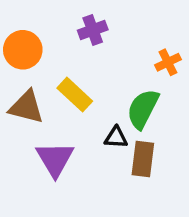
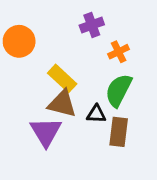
purple cross: (93, 30) -> (92, 25), moved
orange cross: (168, 62) -> (119, 52), moved
brown triangle: (26, 107) -> (62, 104), moved

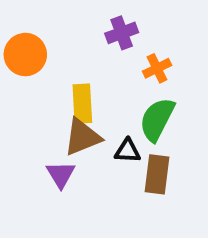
yellow rectangle: (62, 78) -> (82, 104), turned 44
brown triangle: (62, 104) -> (82, 137), turned -36
purple triangle: (46, 132) -> (61, 174), size x0.7

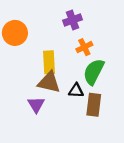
orange cross: (157, 68) -> (84, 47), moved
brown triangle: (82, 137) -> (49, 82), turned 35

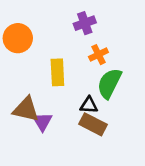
brown triangle: (49, 82) -> (26, 109), moved
brown rectangle: (94, 105) -> (93, 124), moved, turned -70

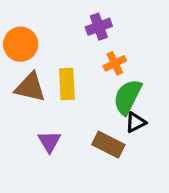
black triangle: (89, 105) -> (135, 122), moved, turned -30
brown triangle: (26, 109) -> (30, 87), moved

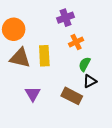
green semicircle: (128, 97) -> (85, 64), size x0.6

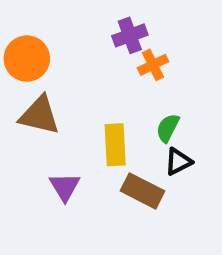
orange cross: (76, 42) -> (153, 65), moved
yellow rectangle: (44, 56) -> (115, 145), moved

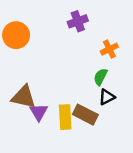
orange cross: (153, 65) -> (109, 49), moved
brown triangle: (39, 115) -> (24, 97), moved
yellow rectangle: (115, 145) -> (65, 117), moved

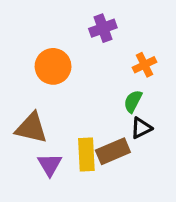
orange circle: (16, 35) -> (53, 66), moved
purple triangle: (39, 112) -> (50, 165), moved
brown rectangle: (85, 115) -> (113, 151), turned -50

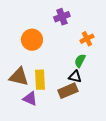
black triangle: (141, 128) -> (75, 77), moved, turned 40
yellow rectangle: (86, 155) -> (40, 80), moved
purple triangle: (50, 165) -> (30, 99), turned -35

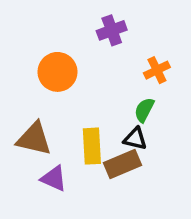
yellow rectangle: (40, 80) -> (92, 146), moved

